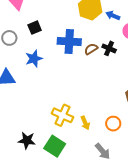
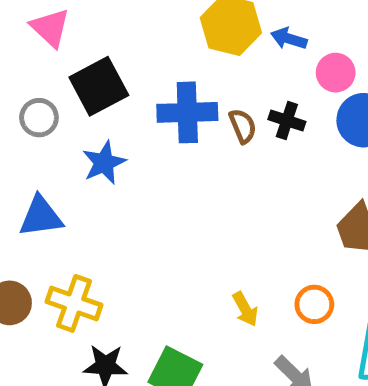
black square: (35, 28) -> (99, 86), size x1.6
brown semicircle: (91, 49) -> (243, 126), turned 104
yellow cross: (62, 115) -> (74, 303), moved

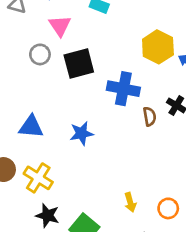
gray circle: (39, 118) -> (40, 54), moved
brown semicircle: (243, 126) -> (150, 116), moved
blue star: (104, 163) -> (82, 133), moved

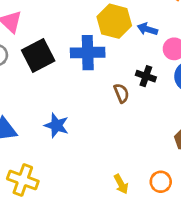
blue cross: (123, 89) -> (88, 53), moved
blue star: (82, 133) -> (57, 125), turned -30

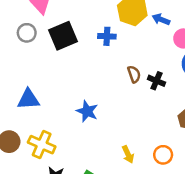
blue cross: (88, 53) -> (107, 36), size x0.6
black cross: (146, 76) -> (156, 81), moved
blue star: (57, 125) -> (87, 111), moved

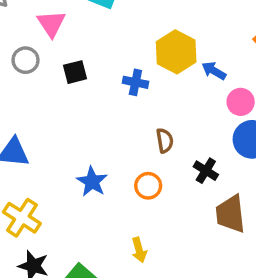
black square: (63, 36) -> (75, 72), size x0.6
black cross: (156, 81) -> (206, 171), moved
orange circle: (163, 155) -> (148, 186), moved

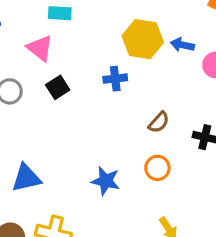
pink triangle: (51, 24) -> (40, 48), moved
brown semicircle: (165, 141) -> (159, 122), turned 70

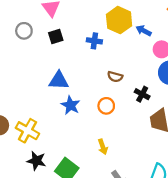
brown semicircle: (159, 122) -> (115, 77), turned 48
blue triangle: (26, 178) -> (59, 80), moved

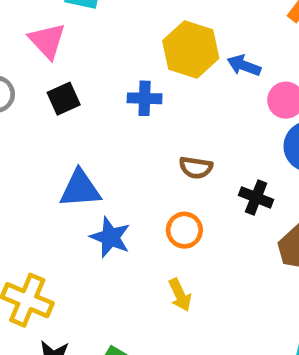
yellow arrow: (103, 147) -> (180, 295), moved

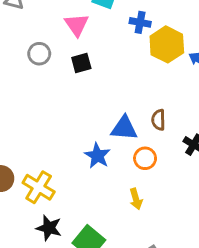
blue cross: (145, 98) -> (140, 22), moved
brown semicircle: (196, 168) -> (158, 120), turned 72
blue triangle: (80, 189) -> (124, 128), moved

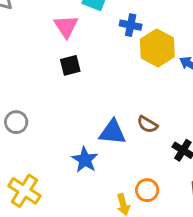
gray circle: (39, 54) -> (16, 122), moved
brown semicircle: (158, 120) -> (147, 124), turned -60
orange circle: (145, 158) -> (147, 190), moved

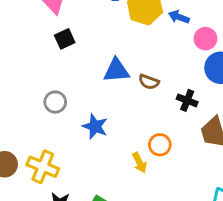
gray circle: (16, 122) -> (55, 102), moved
blue triangle: (112, 132) -> (116, 70), moved

